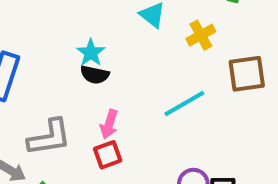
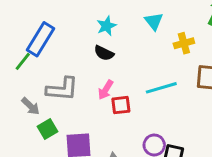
cyan star: (91, 53) -> (107, 26), moved
red square: (108, 155) -> (121, 105), moved

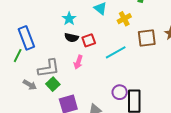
blue rectangle: (41, 39) -> (26, 38), turned -40
red square: (121, 105) -> (89, 40), moved
green square: (47, 129) -> (53, 84), moved

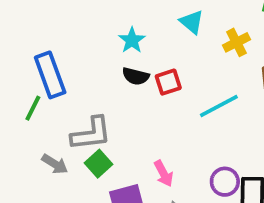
pink arrow: (78, 62) -> (164, 174), moved, turned -48

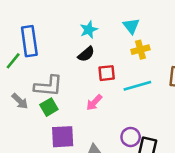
yellow cross: (236, 42) -> (140, 50), moved
black semicircle: (136, 76) -> (86, 54), turned -66
red square: (168, 82) -> (107, 73), moved
pink arrow: (164, 174) -> (94, 102), moved, turned 60

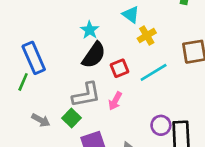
black semicircle: (86, 54) -> (94, 55), size x1.5
gray L-shape: (48, 86) -> (86, 95), moved

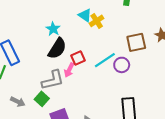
yellow cross: (147, 36) -> (97, 21), moved
pink arrow: (115, 101) -> (69, 70), moved
purple circle: (161, 125) -> (122, 65), moved

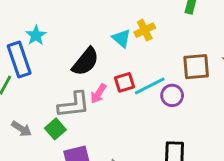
cyan triangle: (85, 15) -> (121, 38), moved
cyan star: (53, 29) -> (36, 35), moved
red square: (78, 58) -> (124, 82), moved

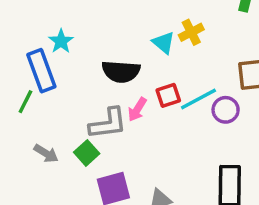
black semicircle: (85, 62) -> (121, 72), turned 56

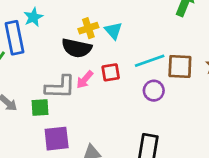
yellow cross: (191, 32) -> (88, 28), moved
cyan line: (198, 99) -> (150, 61), moved
green square: (87, 153) -> (40, 107), turned 30

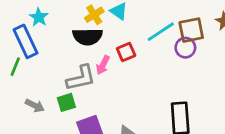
purple circle: (154, 91) -> (185, 48), moved

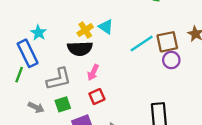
purple circle: (185, 48) -> (171, 60), moved
red square: (126, 52) -> (97, 97), moved
gray L-shape: (81, 78) -> (59, 79), moved

